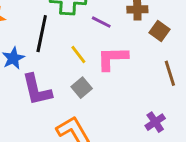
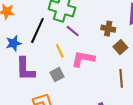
purple line: (101, 22) -> (73, 31), moved

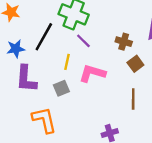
yellow line: (60, 51) -> (67, 62), turned 32

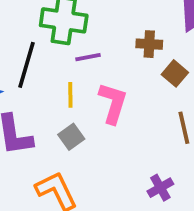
purple line: (83, 41) -> (88, 57), turned -42
pink L-shape: (92, 73) -> (113, 103), turned 104

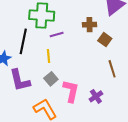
pink L-shape: (113, 103) -> (71, 91), moved
purple cross: (160, 188) -> (96, 96), moved

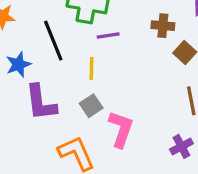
black line: (23, 41) -> (53, 41), turned -40
purple cross: (96, 96) -> (181, 146), moved

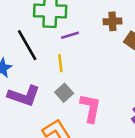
purple L-shape: (41, 103) -> (24, 96), turned -56

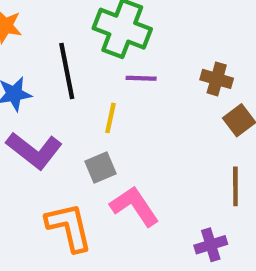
pink L-shape: (90, 108) -> (134, 206), turned -64

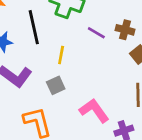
purple line: (141, 78) -> (96, 33), moved, turned 30
pink L-shape: (134, 206) -> (94, 111), moved

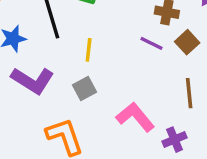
purple line: (96, 33) -> (151, 43), moved

